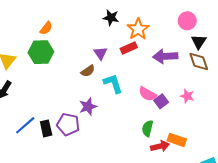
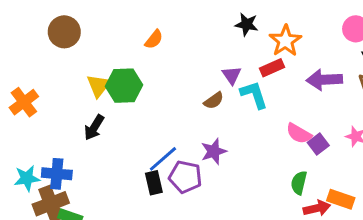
green hexagon: (41, 52) -> (124, 86), moved
cyan L-shape: (113, 84) -> (254, 95), moved
blue line: (25, 125) -> (163, 159), moved

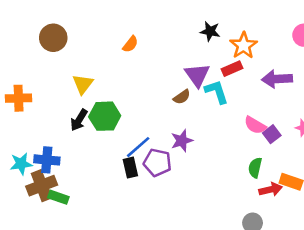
purple triangle: (232, 75) -> (197, 75), size x1.5
green hexagon: (124, 86) -> (105, 116), moved
orange cross: (24, 102) -> (19, 98), turned 35

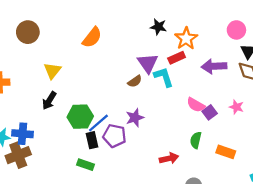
orange semicircle: (130, 44) -> (92, 37), size x1.5
green hexagon: (105, 116) -> (80, 117), moved
red arrow: (271, 189) -> (169, 158), moved
green rectangle: (58, 197) -> (86, 165), moved

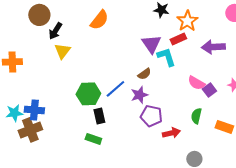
brown semicircle: (135, 81) -> (144, 74), moved
black arrow: (49, 101) -> (55, 31), moved
blue line: (98, 123) -> (115, 89), moved
purple pentagon: (114, 136) -> (151, 116), moved

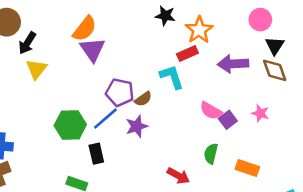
purple triangle: (151, 44) -> (92, 50), moved
black rectangle: (99, 116) -> (96, 154), moved
purple pentagon: (151, 116) -> (120, 92), moved
red arrow: (171, 133) -> (178, 176), turned 42

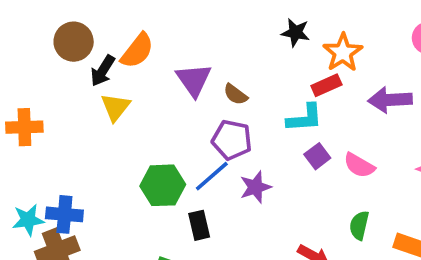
orange semicircle: (85, 29) -> (137, 51), moved
cyan L-shape: (172, 77) -> (305, 118), turned 104
brown semicircle: (143, 99) -> (235, 94), moved, turned 72
purple square: (228, 120) -> (317, 156), moved

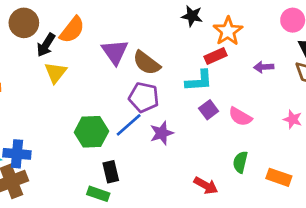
brown semicircle: (235, 94) -> (147, 63), size x1.5
purple arrow: (390, 100) -> (264, 67), size x0.6
black rectangle: (199, 225) -> (111, 172), moved

